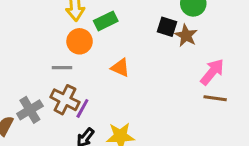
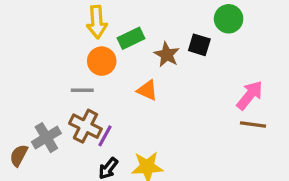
brown star: (186, 36) -> (167, 55), moved

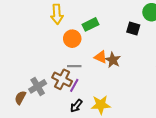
yellow arrow: (97, 22) -> (57, 14), moved
brown star: (167, 55) -> (113, 60), moved
gray line: (82, 90) -> (74, 66), moved

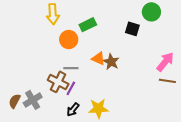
gray cross: (38, 86) -> (33, 100), moved

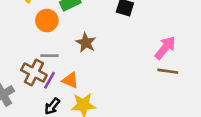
orange triangle: (98, 59) -> (70, 80), moved
brown star: (111, 62) -> (86, 43), moved

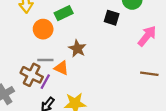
pink arrow: (165, 48) -> (147, 36), moved
orange triangle: (70, 80) -> (61, 68), moved

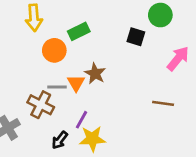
orange triangle: (61, 68) -> (76, 83), moved, turned 35
brown line: (149, 74) -> (163, 103), moved
purple line: (45, 82) -> (81, 120), moved

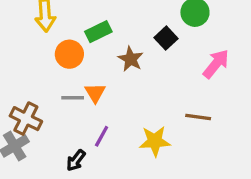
black square: (136, 37) -> (166, 38), turned 30
brown star: (95, 73) -> (131, 59), moved
brown cross: (41, 105) -> (26, 119), moved
yellow star: (92, 139) -> (155, 141), moved

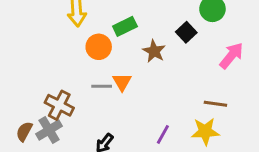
purple line: (102, 136) -> (163, 134), moved
yellow star: (155, 141) -> (205, 131), moved

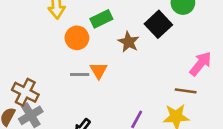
black square: (186, 32) -> (158, 24), size x1.4
pink arrow: (231, 56) -> (201, 64), moved
brown cross: (59, 105) -> (25, 92), moved

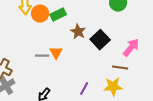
black square: (158, 24) -> (100, 40), moved
orange circle: (77, 38) -> (40, 14), moved

